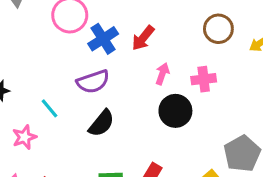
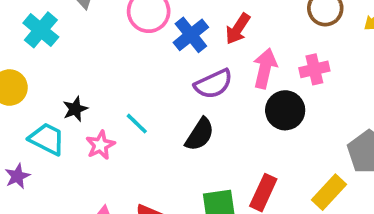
pink arrow: (162, 74) -> (265, 68), size x1.5
purple semicircle: (93, 82) -> (213, 84), moved
pink star: (24, 137) -> (100, 145), moved

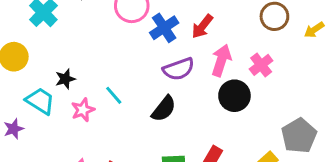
pink cross: (314, 69) -> (261, 65), turned -30

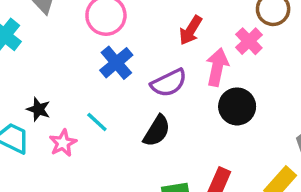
blue cross: (164, 28) -> (116, 63), moved
pink cross: (261, 65) -> (249, 41), moved
black star: (65, 79) -> (38, 109), turned -30

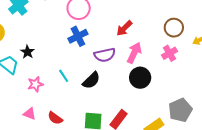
pink cross: (249, 41) -> (169, 53), moved
cyan line: (97, 122) -> (64, 76), moved
pink star: (63, 143) -> (35, 84), moved

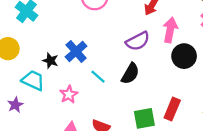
blue cross: (78, 36) -> (76, 51), moved

